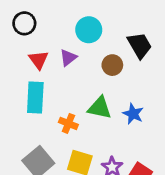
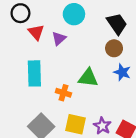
red triangle: (39, 60) -> (36, 32), moved
brown circle: (112, 65) -> (114, 48), moved
blue star: (133, 114) -> (122, 72), moved

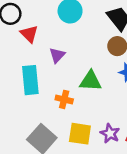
purple triangle: (59, 39) -> (57, 55), moved

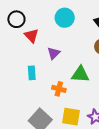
cyan rectangle: (30, 80) -> (32, 73), size x0.6

